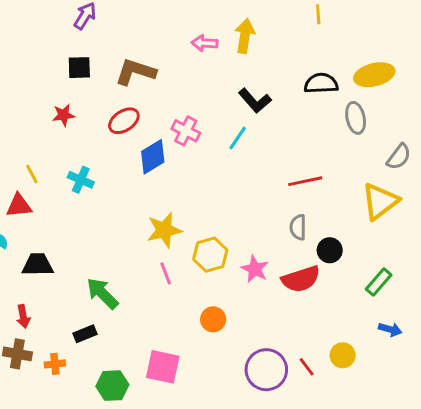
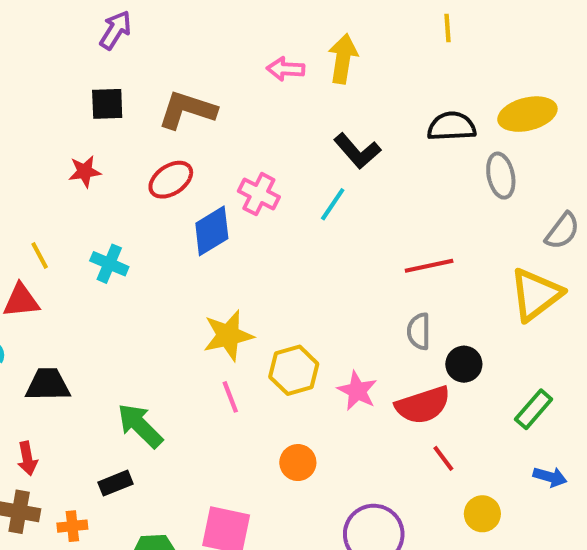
red line: (307, 367) -> (443, 458), moved

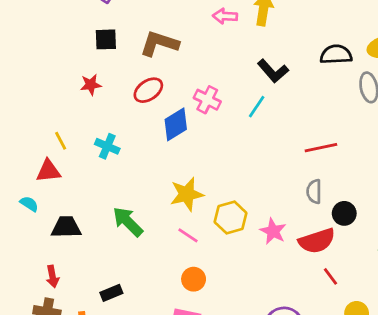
pink line: (230, 397) -> (188, 235), turned -35
green arrow: (140, 426) -> (128, 222), moved
orange circle: (298, 463) -> (194, 279), moved

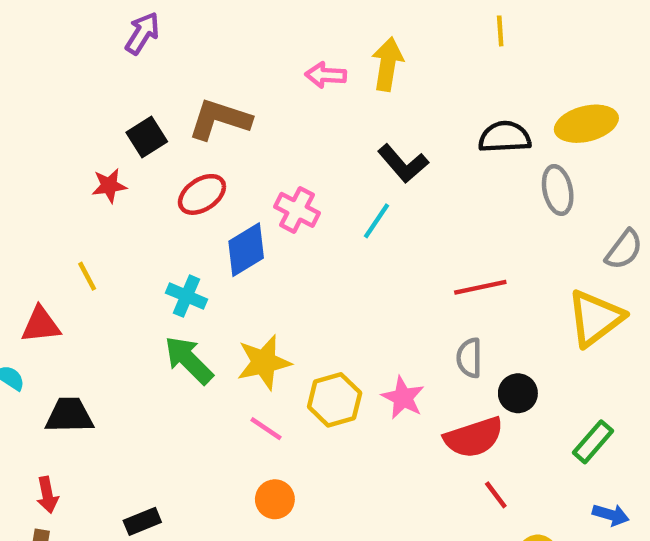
black square: (106, 39) -> (147, 137), moved, turned -30
yellow line: (61, 141) -> (87, 276), moved
cyan cross: (107, 146) -> (187, 296), moved
green arrow: (128, 222) -> (189, 360), moved
pink star: (273, 231) -> (403, 398), moved

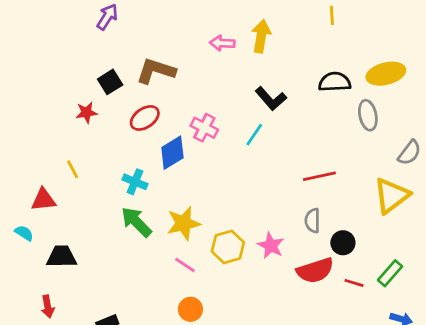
red line: (496, 495) -> (354, 283), moved, turned -36

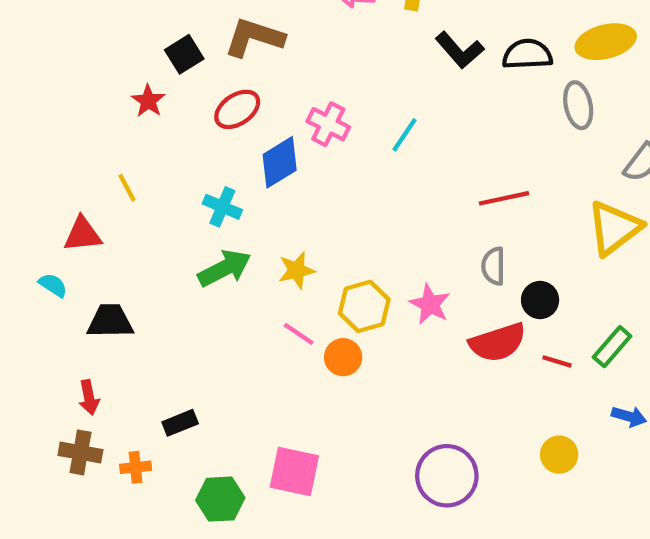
black L-shape: (271, 99) -> (460, 50), moved
red star: (86, 112) -> (148, 101), turned -30
green arrow: (136, 222) -> (224, 268), turned 108
yellow star: (184, 223) -> (296, 270), size x0.7
orange circle: (190, 309) -> (343, 357), moved

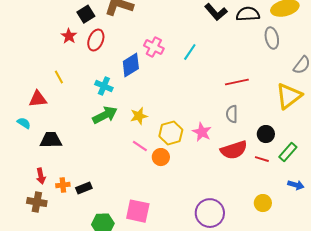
red ellipse: (237, 109) -> (96, 40), moved, turned -35
black circle: (540, 300) -> (266, 134), moved
orange cross: (136, 467) -> (63, 185), moved

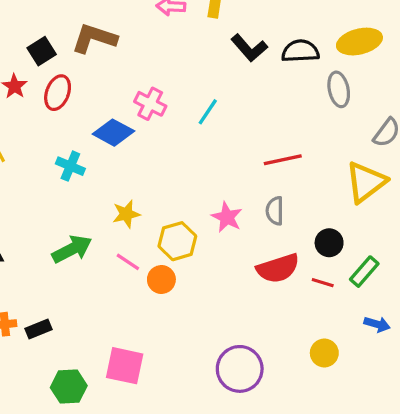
blue diamond: (131, 65) -> (113, 133), turned 60
green arrow: (105, 115) -> (72, 249), moved
pink star: (202, 132) -> (227, 217), moved

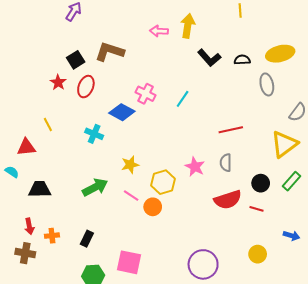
black semicircle: (300, 51) -> (242, 60), size x0.7
green rectangle: (364, 272) -> (292, 181), moved
black rectangle: (38, 329) -> (87, 239), moved, turned -42

